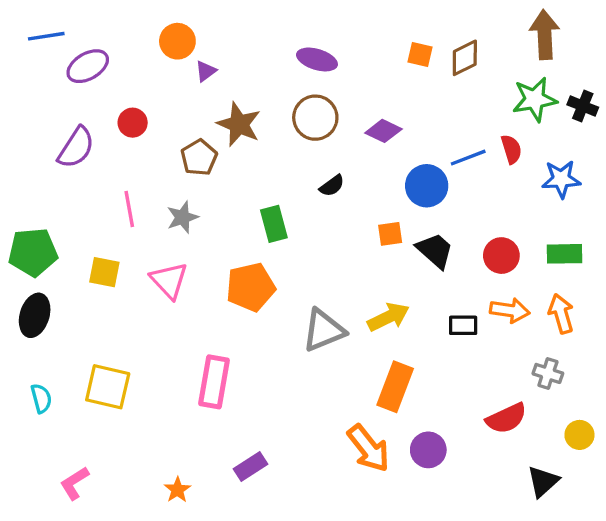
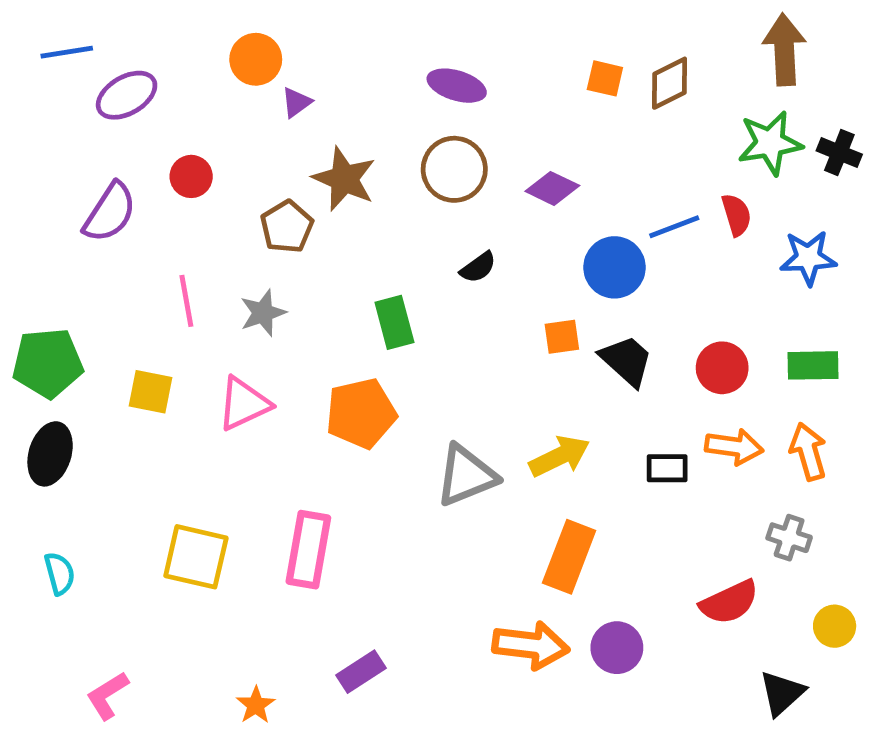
pink triangle: (169, 280) -> (244, 404), turned 48
yellow square: (108, 387) -> (196, 557), moved
orange arrow: (368, 448) -> (531, 645), turned -45

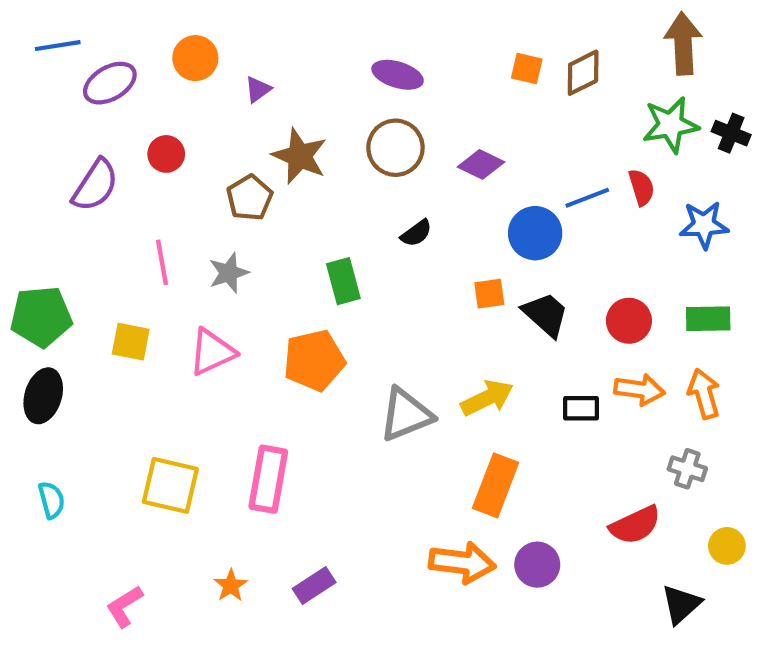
orange circle: (256, 59) -> (195, 58), moved
pink L-shape: (107, 696) -> (124, 606), moved
orange star: (256, 705) -> (231, 585), moved

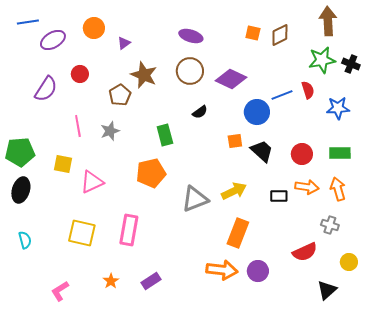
purple diamond: (481, 164) -> (231, 79), size x1.4
pink triangle: (212, 352) -> (92, 182), moved

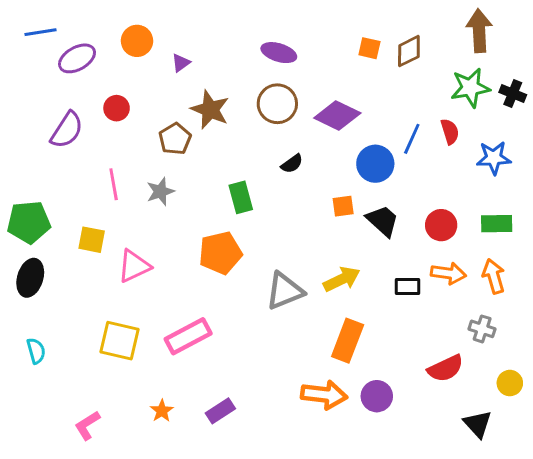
blue line: (282, 95) -> (412, 139), turned -45
pink rectangle: (129, 230) -> (188, 336), turned 52
black triangle: (327, 290) -> (478, 424), turned -30

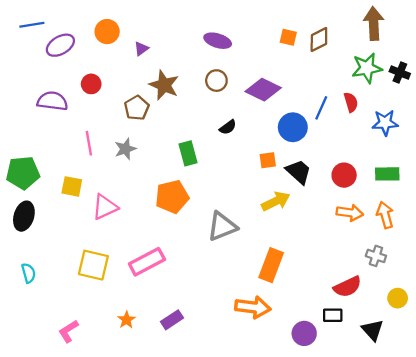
brown circle: (277, 104) -> (216, 81), size x0.7
purple semicircle: (67, 130) -> (52, 101), turned -116
yellow arrow: (342, 279) -> (276, 201), moved
black rectangle: (407, 287) -> (333, 315), moved
purple circle: (377, 396) -> (304, 333), moved

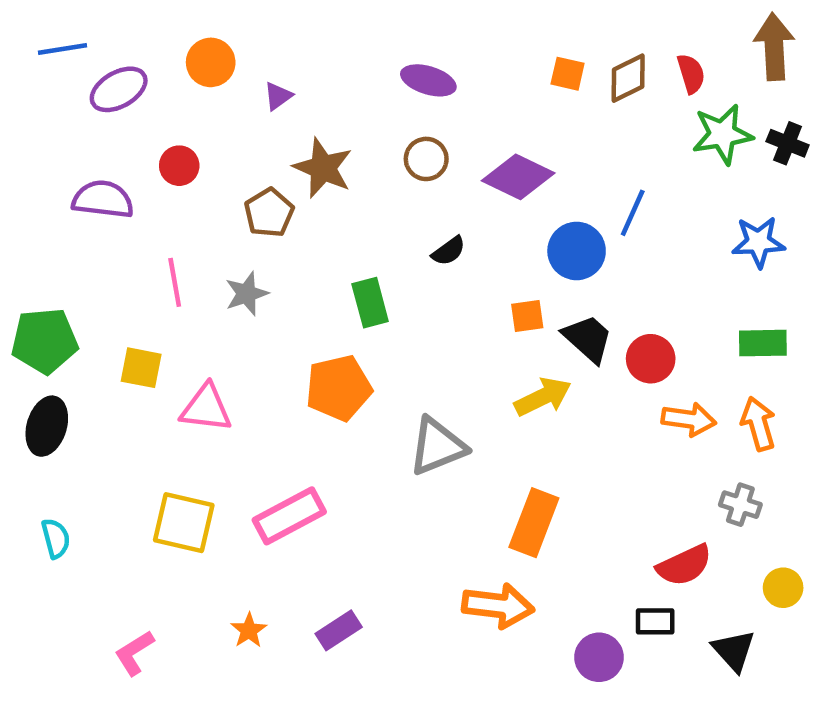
brown arrow: (374, 24) -> (774, 47), moved
red semicircle: (351, 102) -> (691, 74), moved
red circle: (344, 175) -> (651, 359), moved
pink triangle: (105, 207) -> (206, 408), turned 32

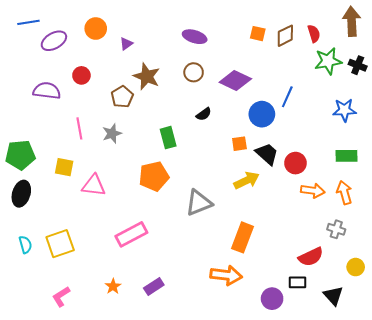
yellow square: (184, 523) -> (60, 244), moved, turned -32

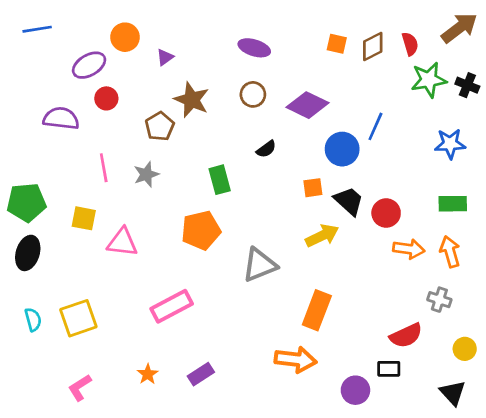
brown arrow: (352, 21) -> (459, 28), turned 56
purple ellipse: (54, 41) -> (89, 65), moved
black triangle: (333, 296) -> (453, 393), moved

